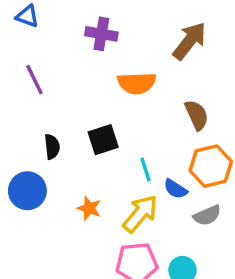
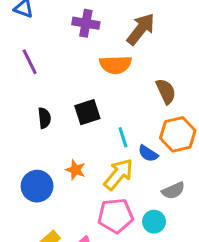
brown arrow: (190, 41) -> (141, 29), moved
blue circle: (27, 191) -> (37, 186), moved
gray semicircle: (207, 215) -> (173, 191), moved

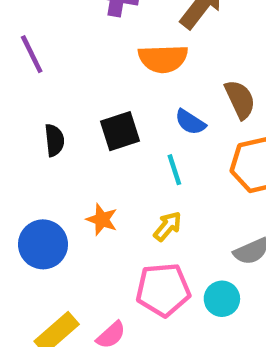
blue semicircle: (148, 154) -> (190, 122), moved
yellow arrow: (118, 174) -> (168, 226), size x0.6

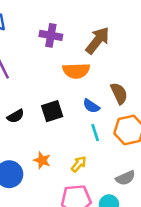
black semicircle: (54, 140) -> (16, 116), turned 66
cyan line: (174, 170) -> (95, 133), moved

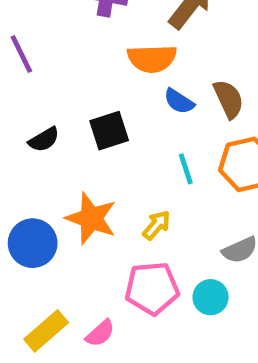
blue semicircle: (91, 106) -> (179, 101), moved
orange star: (42, 160) -> (91, 218), size x1.6

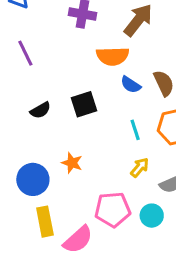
orange star: (91, 218) -> (72, 163), size x0.6
yellow arrow: (156, 225) -> (140, 167), moved
yellow rectangle: (46, 331) -> (45, 222), moved, turned -60
pink semicircle: (100, 333) -> (78, 240), size x1.5

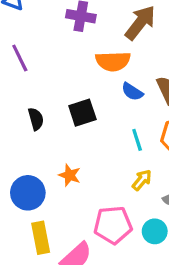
black semicircle: (40, 110) -> (36, 119), turned -75

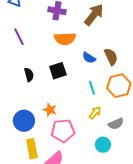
orange semicircle: (113, 61) -> (65, 39), moved
pink pentagon: (113, 225) -> (63, 131), moved

